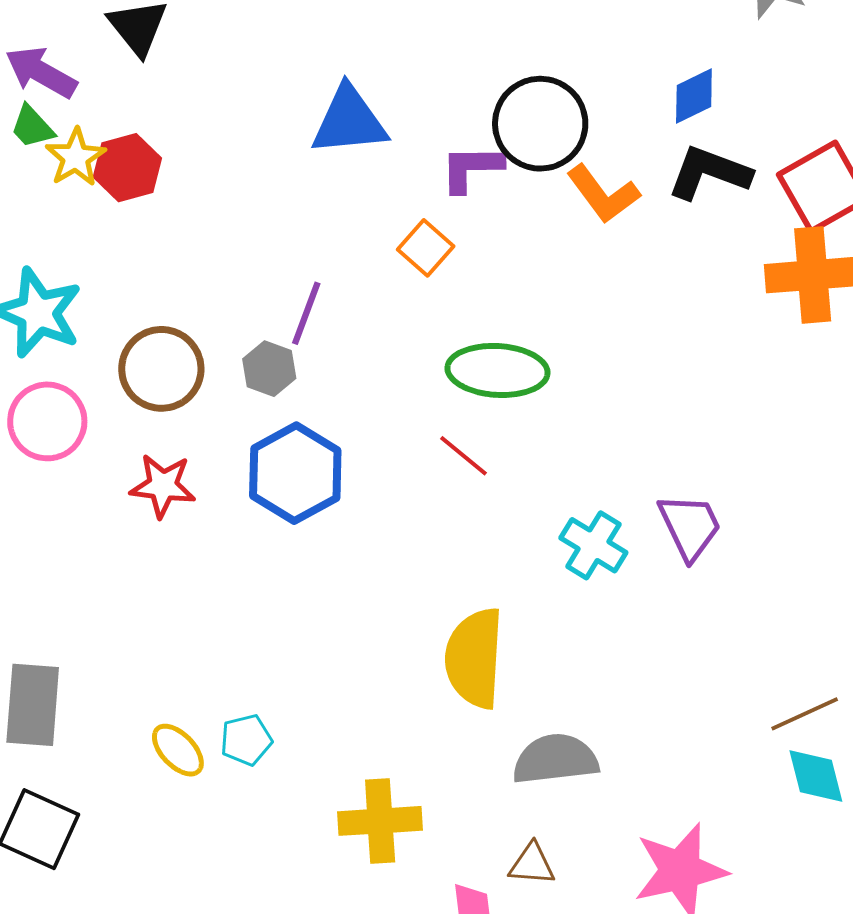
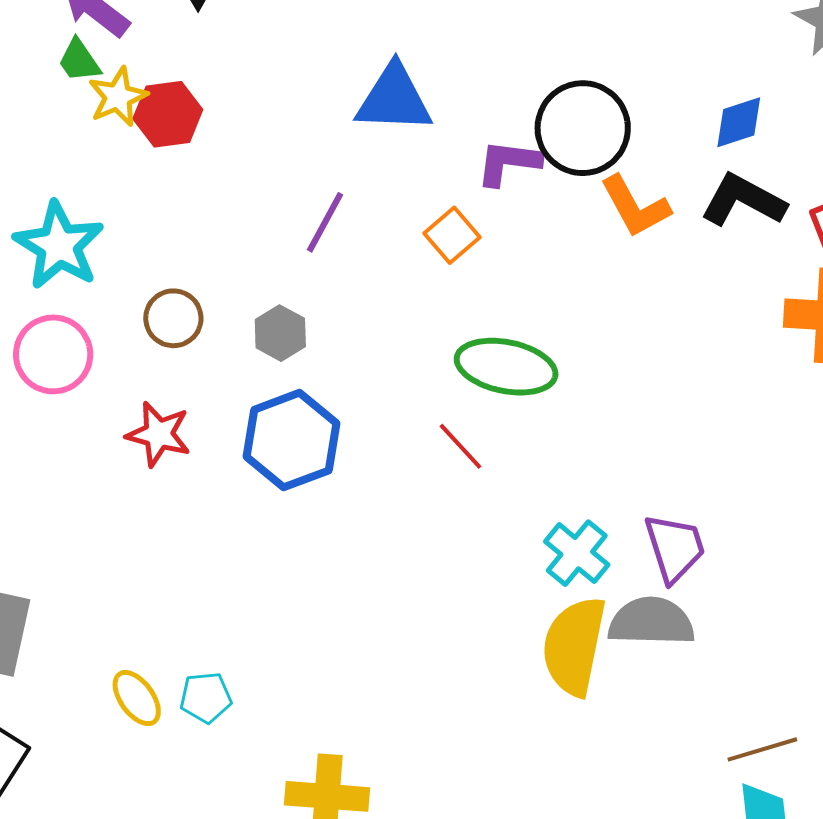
purple line: (306, 313) -> (325, 222), moved
brown circle: (161, 369) -> (173, 318), size x0.7
yellow semicircle: (474, 658) -> (574, 646), moved
gray semicircle: (555, 759) -> (651, 622), moved

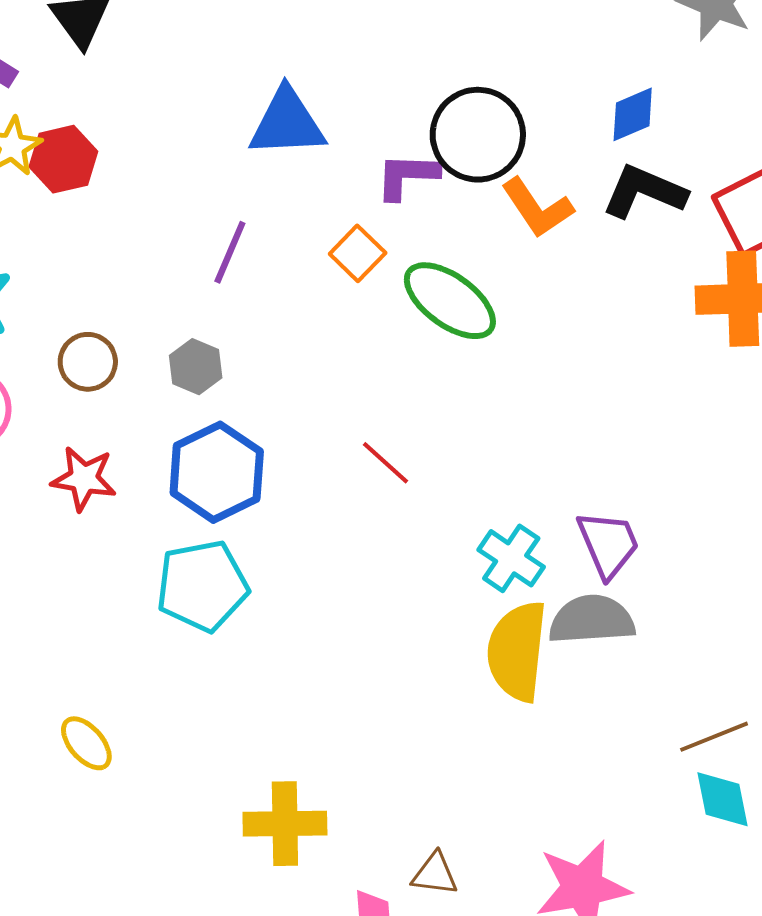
green ellipse: (506, 367) -> (450, 301), moved, turned 30
cyan pentagon: (206, 698) -> (202, 586), moved, size x1.8

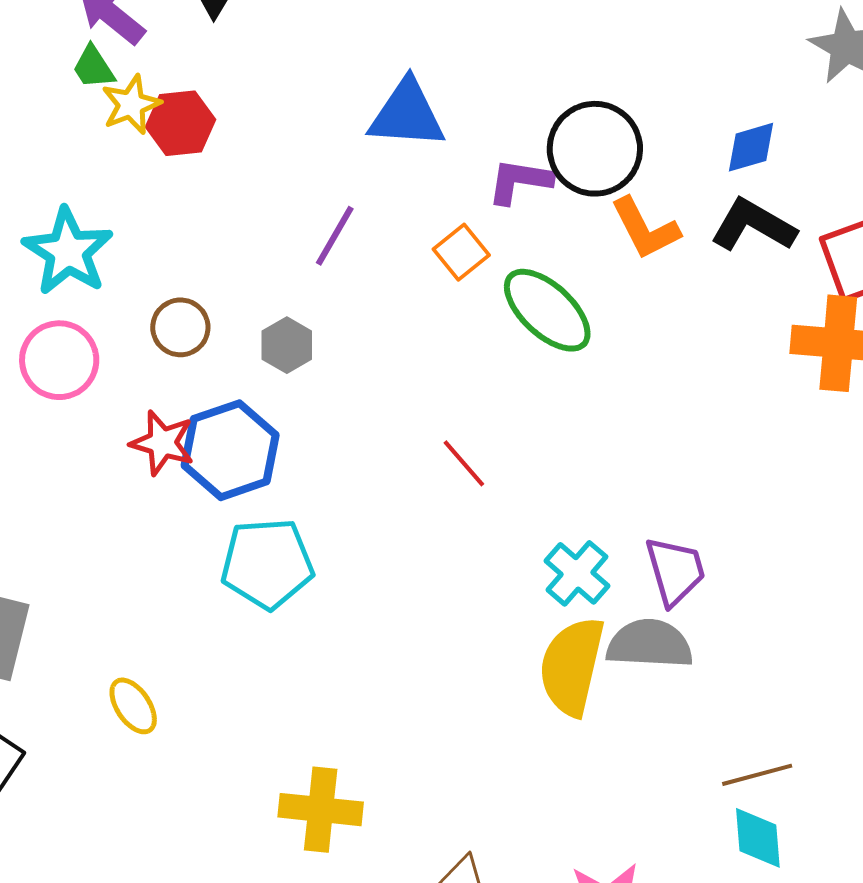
blue hexagon: (217, 472) -> (230, 450), moved

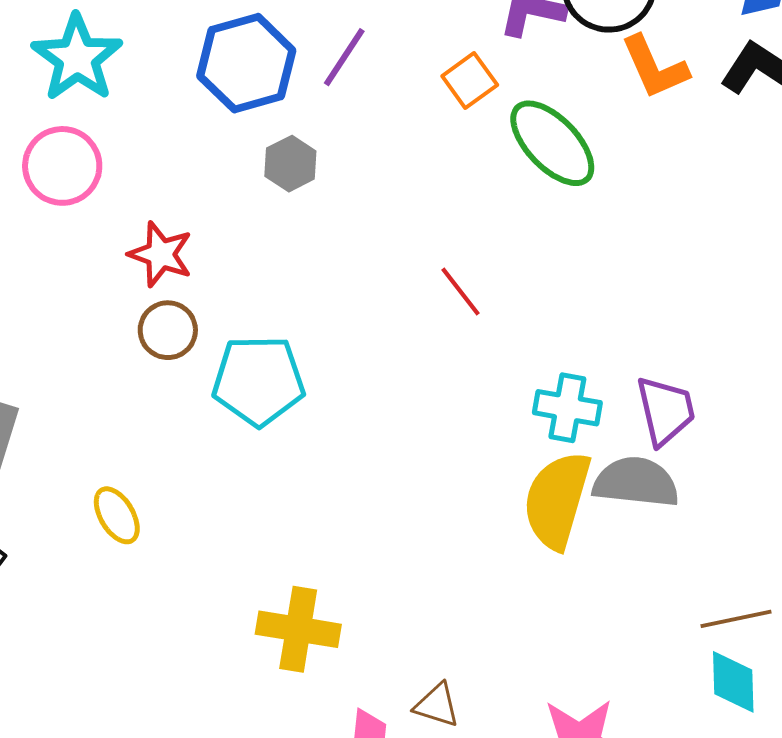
brown circle: (180, 327) -> (168, 330), moved
blue hexagon: (230, 450) -> (246, 63), moved
cyan cross: (577, 573) -> (567, 408), turned -34

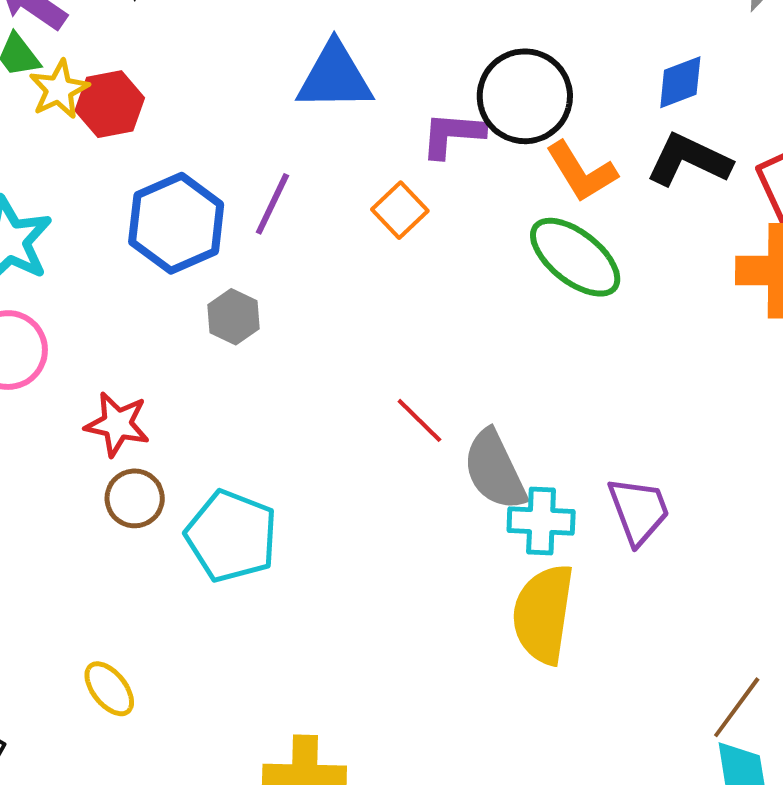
green ellipse: (552, 143) -> (575, 257), moved
cyan pentagon: (259, 381) -> (231, 536), turned 30
gray semicircle: (636, 482) -> (495, 470), moved, turned -114
brown line: (736, 619) -> (737, 707), turned -34

